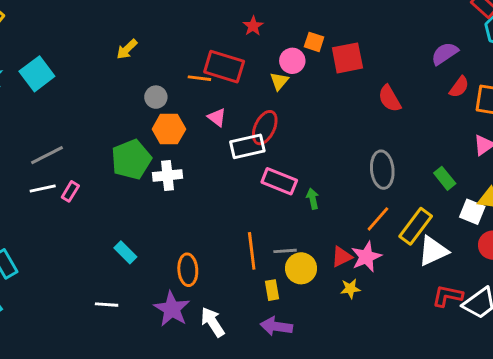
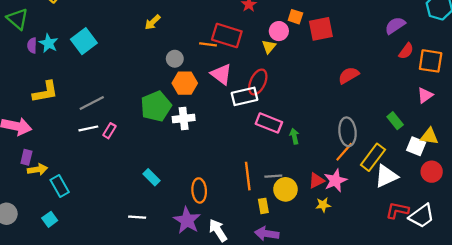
red semicircle: (390, 99) -> (349, 75), moved, turned 90
pink triangle: (217, 117) -> (221, 74), size x1.5
gray ellipse: (382, 170) -> (347, 132), moved

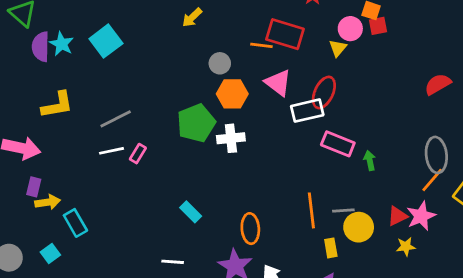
red square: (321, 29) -> (378, 26), moved, size x0.6
purple semicircle: (32, 45) -> (41, 47), size x1.5
cyan square: (50, 219) -> (50, 254), moved

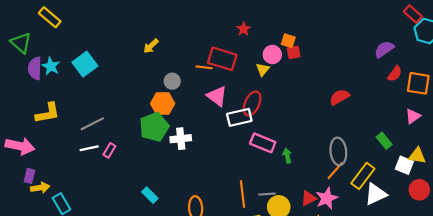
orange hexagon: (232, 94) -> (163, 104), moved

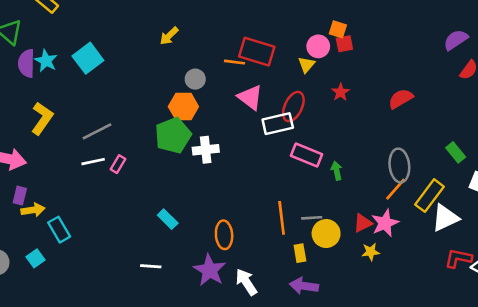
red star: (244, 29) -> (340, 92), moved
yellow L-shape: (48, 113) -> (42, 118), turned -45

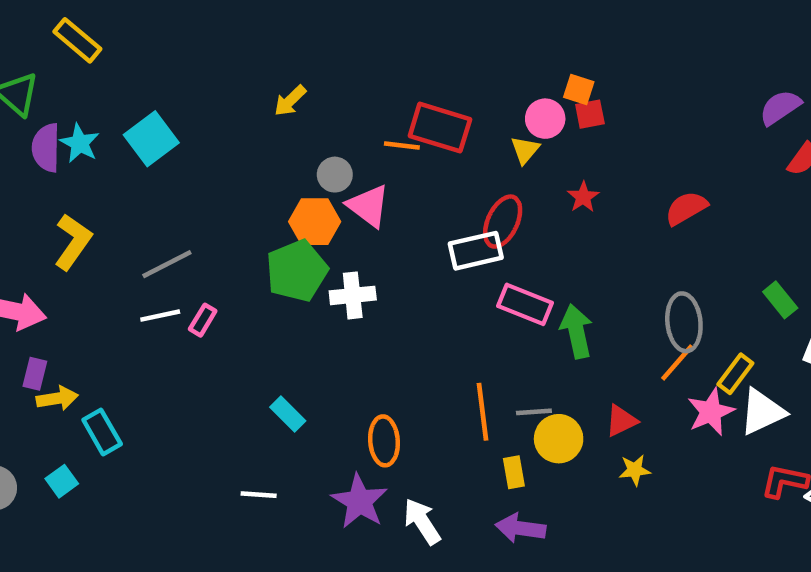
pink triangle: (250, 97) -> (368, 206), moved
green arrow: (337, 171) -> (576, 331), size x1.6
yellow rectangle: (429, 196) -> (735, 374), size x0.7
pink star: (385, 223) -> (711, 412), moved

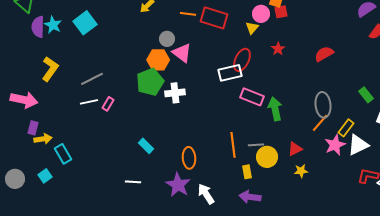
orange line: (402, 145) -> (188, 14), moved

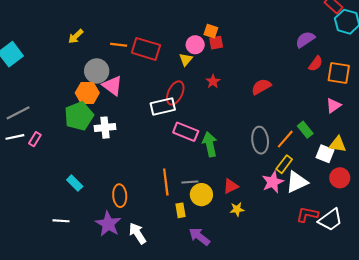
gray circle: (167, 39) -> (97, 71), size x1.5
orange line: (320, 123) -> (285, 139), moved
purple arrow: (250, 197) -> (199, 237), moved, turned 30

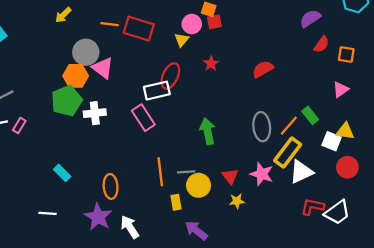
orange square: (339, 73) -> (346, 54), size x0.7
pink rectangle: (186, 132) -> (143, 118), moved, turned 35
yellow rectangle: (284, 164) -> (288, 153), size x1.5
pink star: (273, 182) -> (262, 174), moved, turned -30
red triangle: (231, 186) -> (230, 176), turned -42

